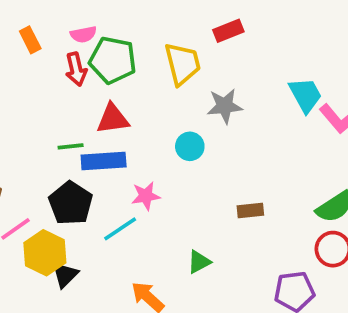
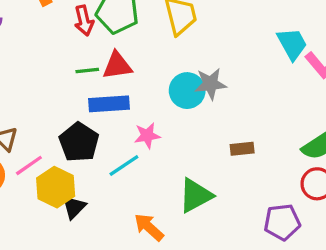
gray star: (225, 106) -> (210, 84), moved
green line: (71, 146) -> (87, 71), moved
cyan circle: (190, 146) -> (187, 91), size x1.4
green triangle: (199, 262) -> (196, 195), size x1.6

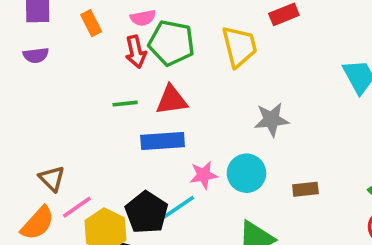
green line: (87, 71) -> (125, 104), moved
cyan circle: (187, 91) -> (246, 173), moved
black pentagon: (79, 142) -> (147, 212), moved

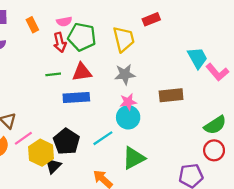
gray star: (271, 120) -> (125, 74), moved
pink star: (204, 175) -> (128, 102), moved
brown rectangle: (305, 189) -> (171, 95), moved, size x1.5
cyan line: (179, 207) -> (103, 138), moved

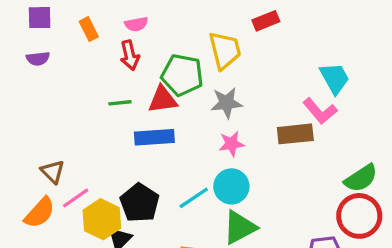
green pentagon: (82, 37) -> (182, 75), moved
pink L-shape: (217, 72) -> (320, 111), moved
cyan circle: (128, 117) -> (231, 186), moved
red circle: (214, 150) -> (359, 216), size x1.4

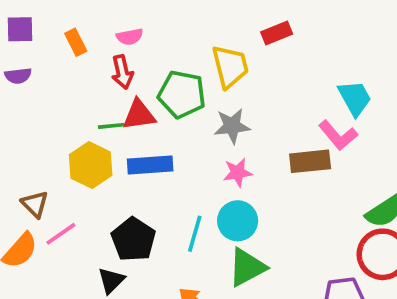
red triangle: (163, 100) -> (139, 115), moved
cyan line: (194, 198) -> (195, 234), turned -40
yellow hexagon: (102, 219) -> (91, 165), moved

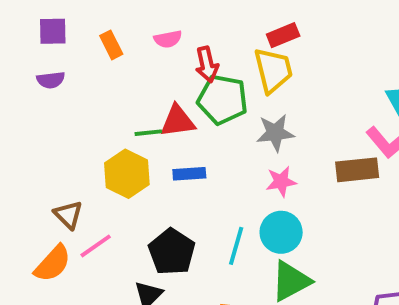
red rectangle: (277, 33) -> (283, 35), moved
red arrow: (122, 72) -> (207, 64), moved
blue rectangle: (150, 165) -> (189, 174), size x0.7

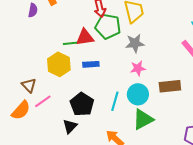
purple semicircle: (51, 80) -> (33, 10), moved, turned -72
brown rectangle: (357, 170) -> (170, 86), moved

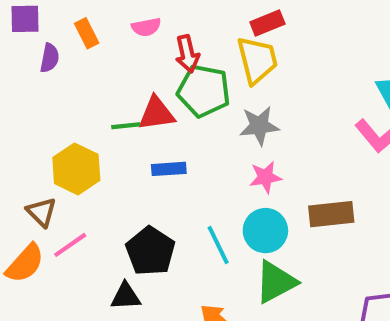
yellow hexagon: (59, 64) -> (76, 169), moved
cyan line: (115, 101) -> (218, 245), turned -42
black triangle: (70, 126) -> (126, 296), turned 42

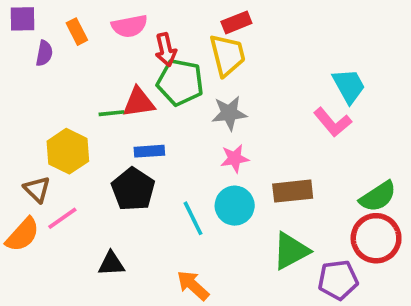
pink semicircle: (146, 27) -> (129, 26), size x1.4
black pentagon: (150, 251) -> (133, 189), moved
green triangle: (276, 282) -> (291, 251), moved

